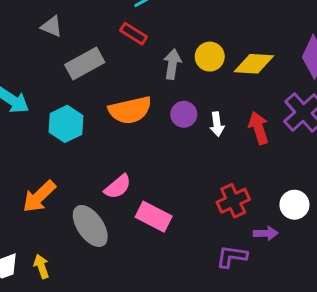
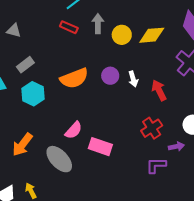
gray rectangle: (85, 64) -> (25, 65), moved, size x0.7
gray arrow: (172, 64) -> (98, 24), moved
red arrow: (259, 128) -> (159, 90), moved

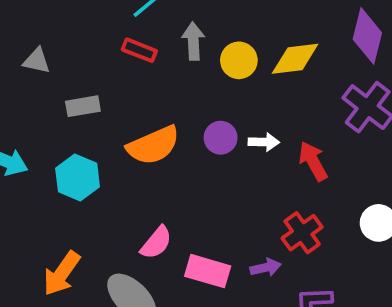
gray rectangle: (25, 65) -> (83, 106), moved, turned 30
white arrow: (133, 79) -> (264, 142), turned -70
purple arrow: (176, 147) -> (266, 267), moved

